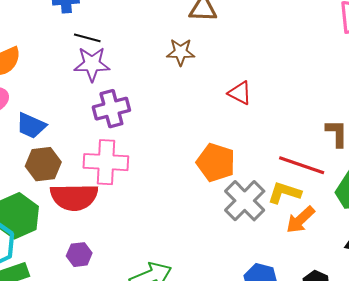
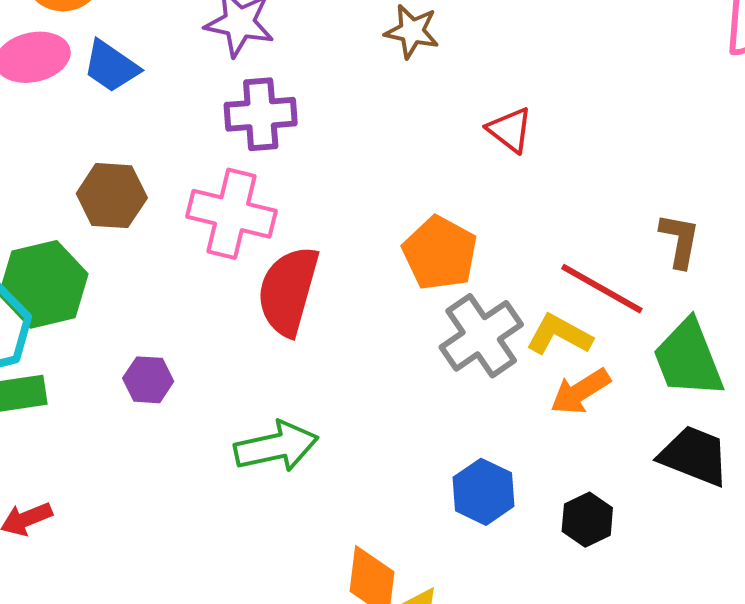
blue trapezoid: (31, 126) -> (111, 66), moved
red semicircle: (74, 197) -> (288, 291), moved, turned 96

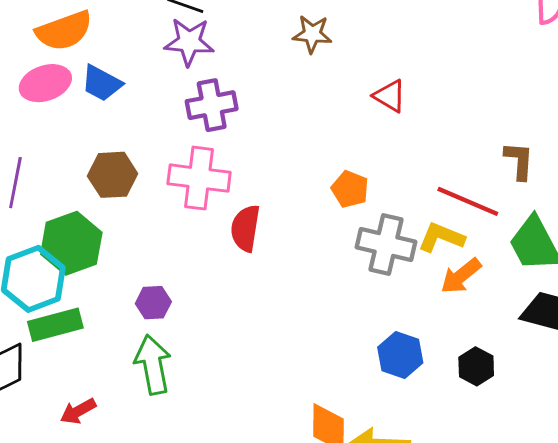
orange pentagon: (440, 253) -> (350, 189), size x0.7
red semicircle: (288, 291) -> (245, 228), size x0.7
gray cross: (481, 336) -> (386, 245), turned -36
green arrow: (276, 447) -> (153, 365), moved, turned -82

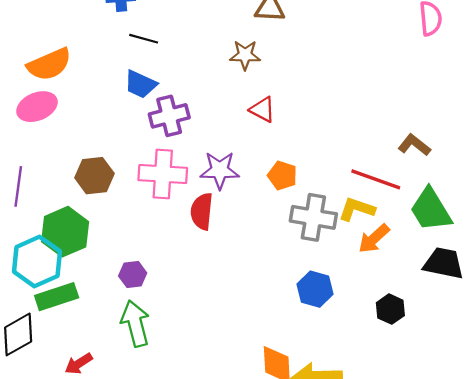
purple star: (189, 42) -> (220, 170), moved
blue trapezoid: (102, 83) -> (140, 84), moved
red triangle: (390, 96) -> (263, 110), moved
brown L-shape: (519, 161) -> (414, 145), turned -52
blue hexagon: (400, 355) -> (315, 289), moved

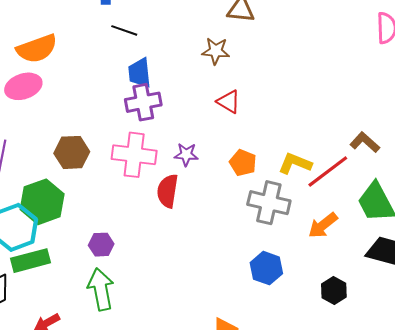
blue trapezoid: (140, 84) -> (140, 73), moved, turned 56
purple star: (220, 170) -> (186, 154), size x0.7
red line: (376, 179) -> (328, 172), turned -60
yellow L-shape: (357, 209) -> (295, 163), moved

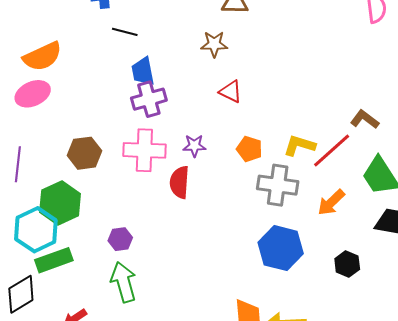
blue hexagon: (266, 268) -> (281, 248), size x1.4

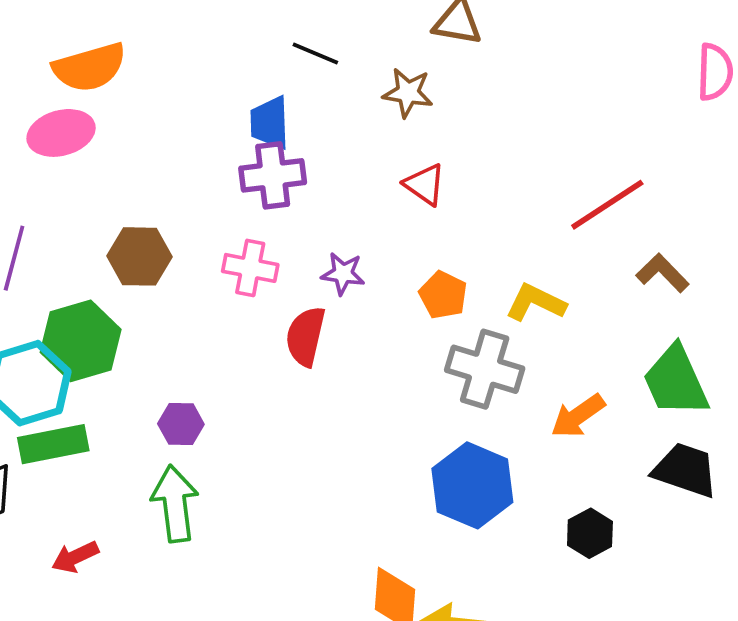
black line: (125, 32) -> (315, 53), moved
pink cross: (144, 150) -> (250, 268), size x0.7
red line: (332, 150) -> (607, 205), moved

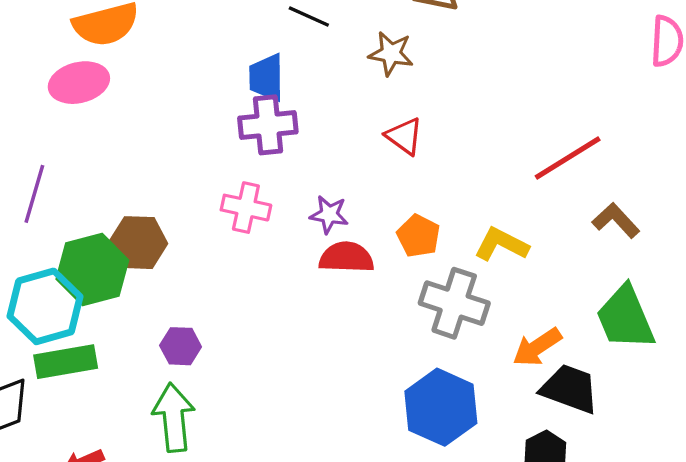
brown hexagon: (140, 256) -> (138, 243), moved
red semicircle: (305, 336) -> (346, 257), moved, turned 78
black trapezoid: (685, 470) -> (570, 389), moved

